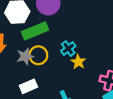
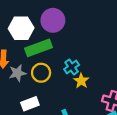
gray star: (25, 56) -> (17, 73), moved

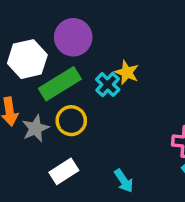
cyan cross: (72, 67) -> (108, 85), moved
yellow star: (81, 81) -> (127, 72), moved

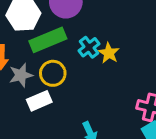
yellow star: (127, 72) -> (109, 53), moved
white rectangle: (64, 171) -> (39, 101), moved

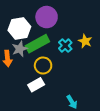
yellow star: (109, 53) -> (85, 41), moved
gray star: (21, 75) -> (20, 49), moved

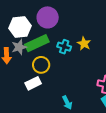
cyan cross: (65, 46) -> (64, 47), turned -32

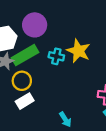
yellow star: (84, 44) -> (79, 51), size x1.5
yellow circle: (41, 65) -> (22, 81), moved

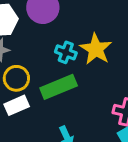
green rectangle: (25, 55) -> (59, 87), moved

